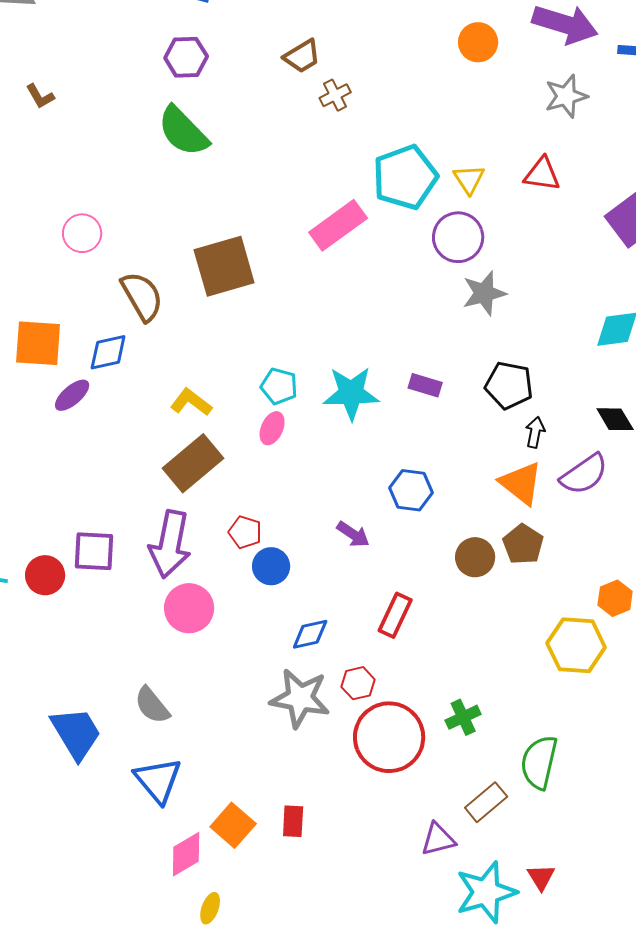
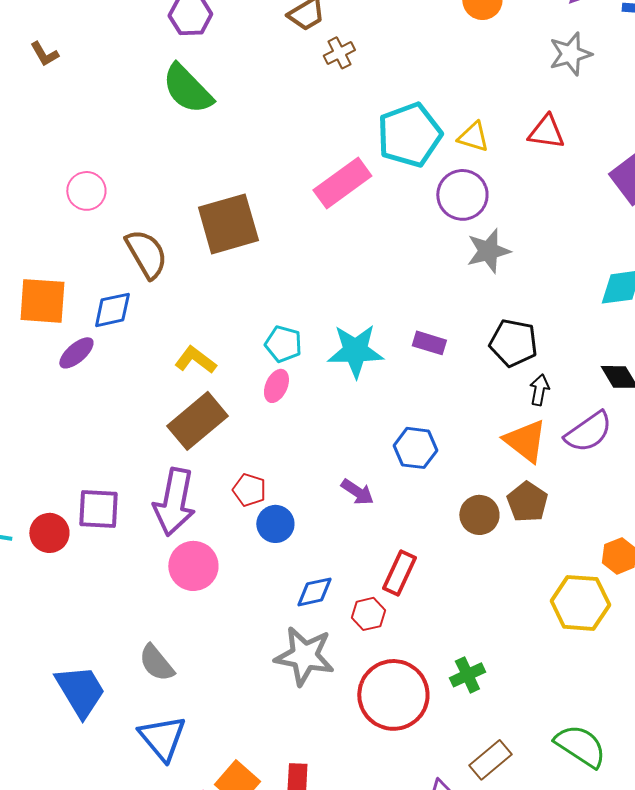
yellow triangle: (469, 179) -> (473, 137), turned -40
red hexagon: (358, 683) -> (368, 614), moved
green semicircle: (539, 762) -> (580, 746), moved, turned 110

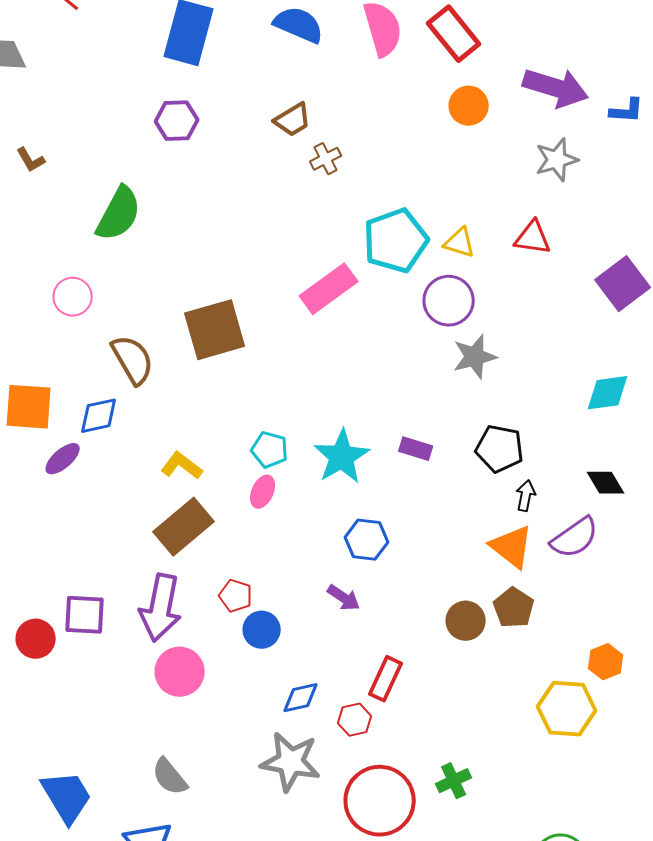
green semicircle: (187, 89) -> (119, 214), moved, turned -108
cyan star: (355, 351) -> (342, 457), turned -30
blue hexagon: (415, 448) -> (367, 540), moved
gray semicircle: (156, 663) -> (170, 777), moved

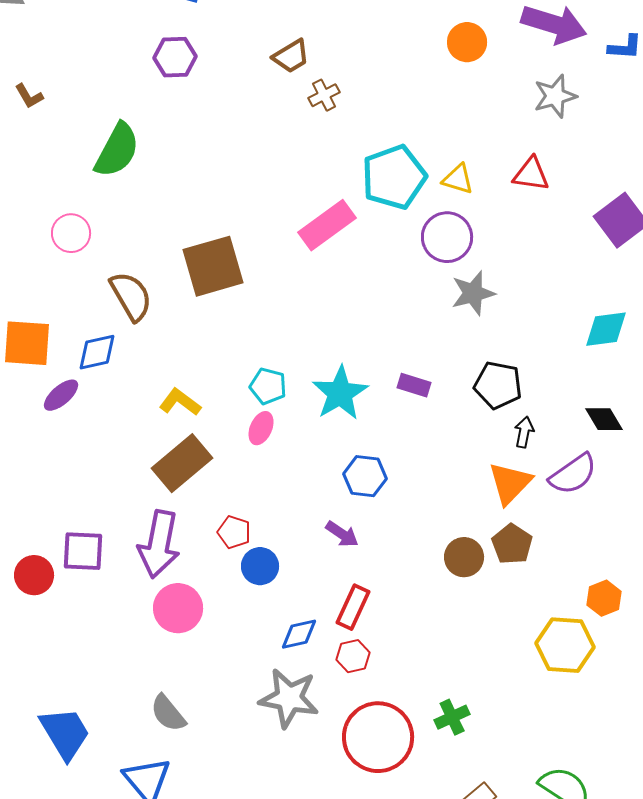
orange triangle: (512, 547) -> (510, 483), turned 36
red rectangle: (386, 679) -> (353, 607), moved

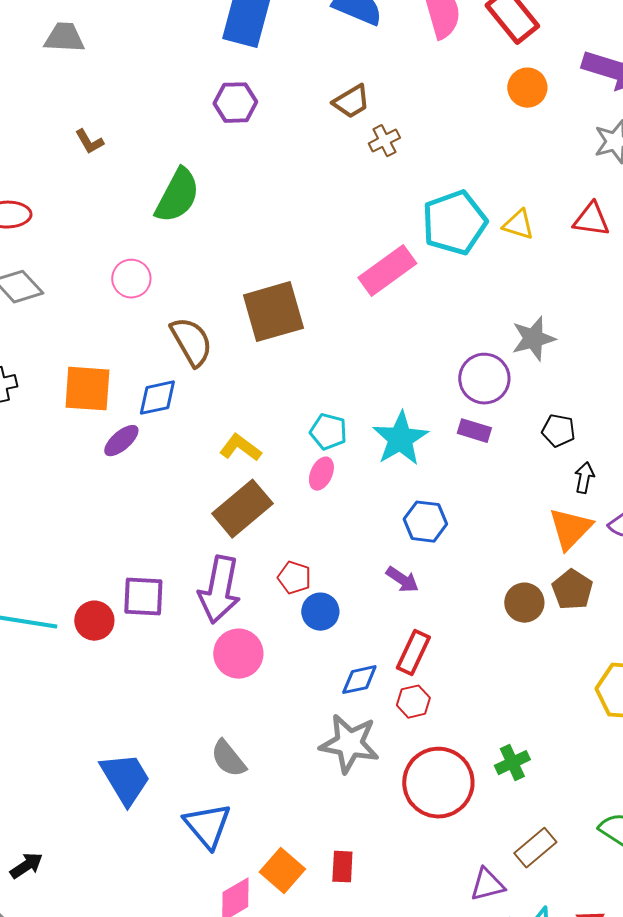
purple circle: (447, 237) -> (484, 379), moved
black pentagon: (498, 385) -> (558, 431), size x0.7

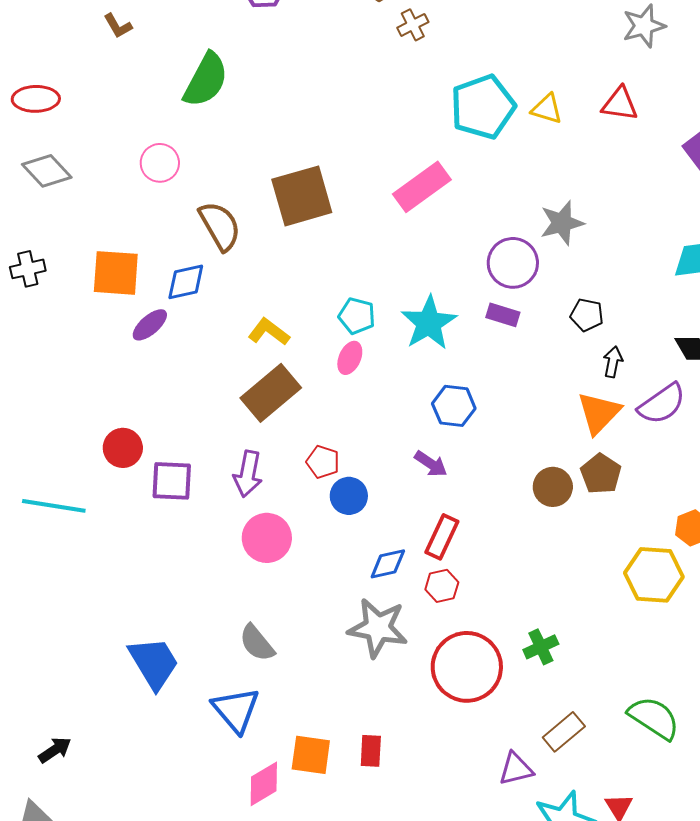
pink rectangle: (387, 271) -> (422, 187), moved
purple arrow: (219, 590) -> (248, 474), size x0.7
red circle: (94, 621) -> (123, 448), moved
orange square: (282, 871) -> (311, 755), turned -33

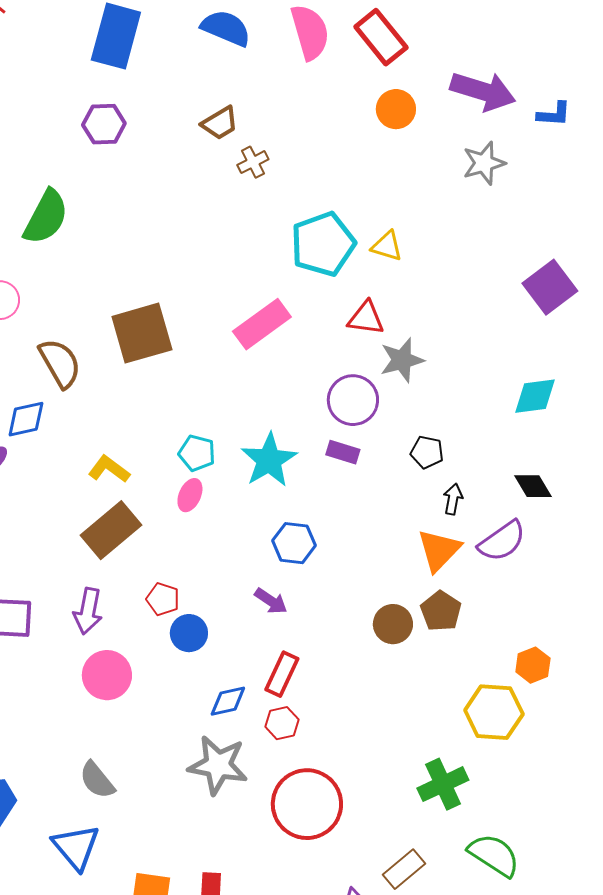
red triangle: (620, 104) -> (366, 318), moved
green cross: (541, 647) -> (443, 784), moved, size x1.4

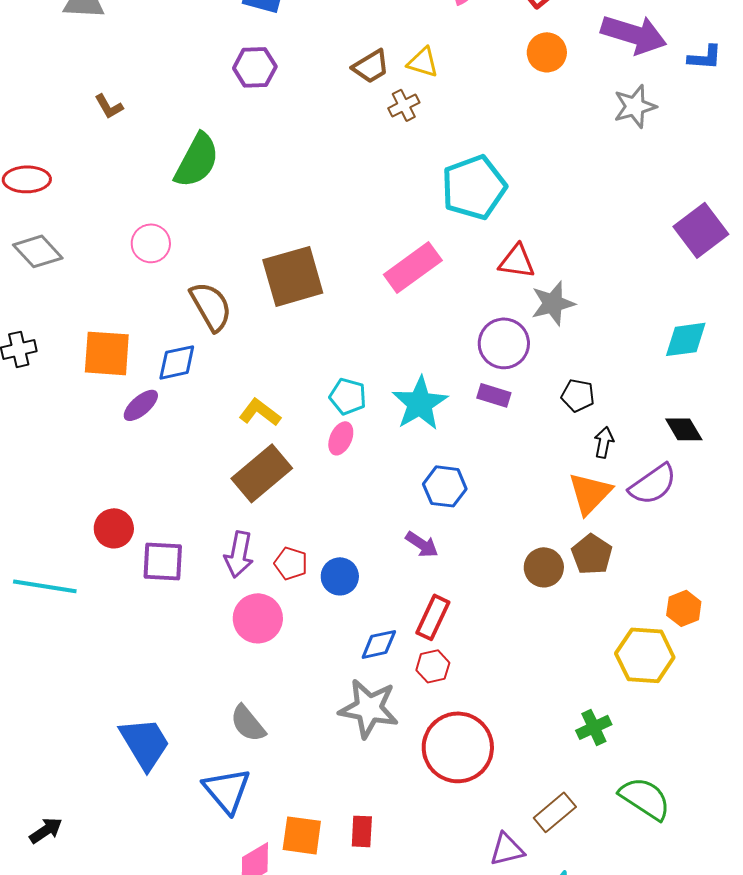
yellow triangle: (387, 246) -> (423, 62), moved
red pentagon: (163, 599) -> (291, 563), moved
green cross: (443, 784) -> (594, 727), size x0.7

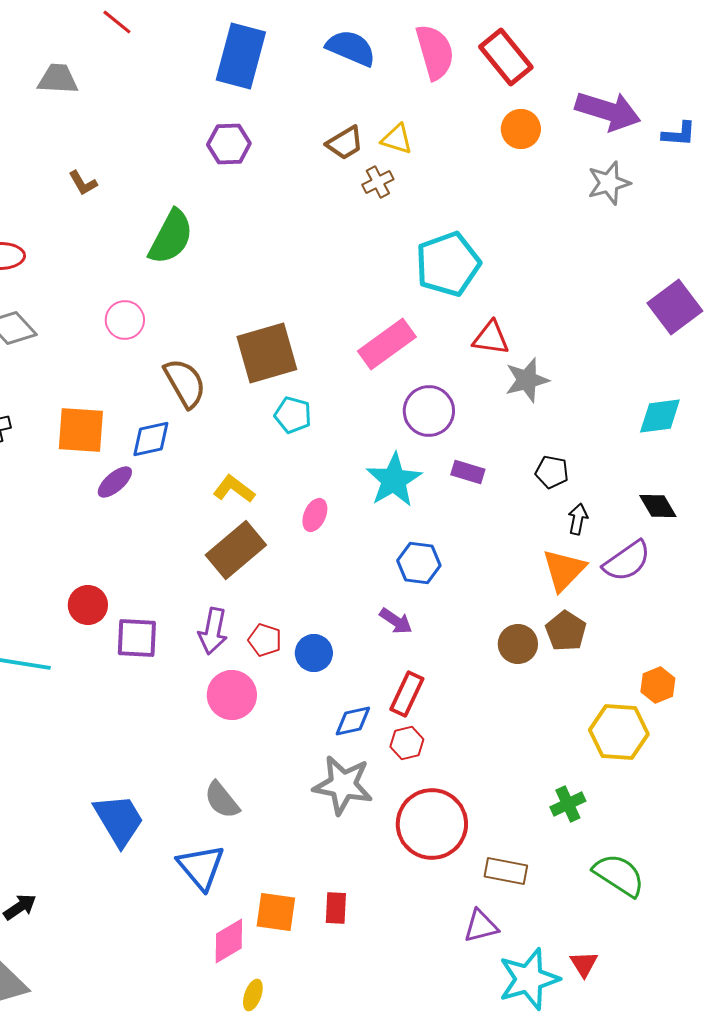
purple circle: (504, 343) -> (429, 411), moved
cyan pentagon: (348, 396) -> (293, 415), moved
brown rectangle: (555, 812) -> (506, 871), moved, turned 51

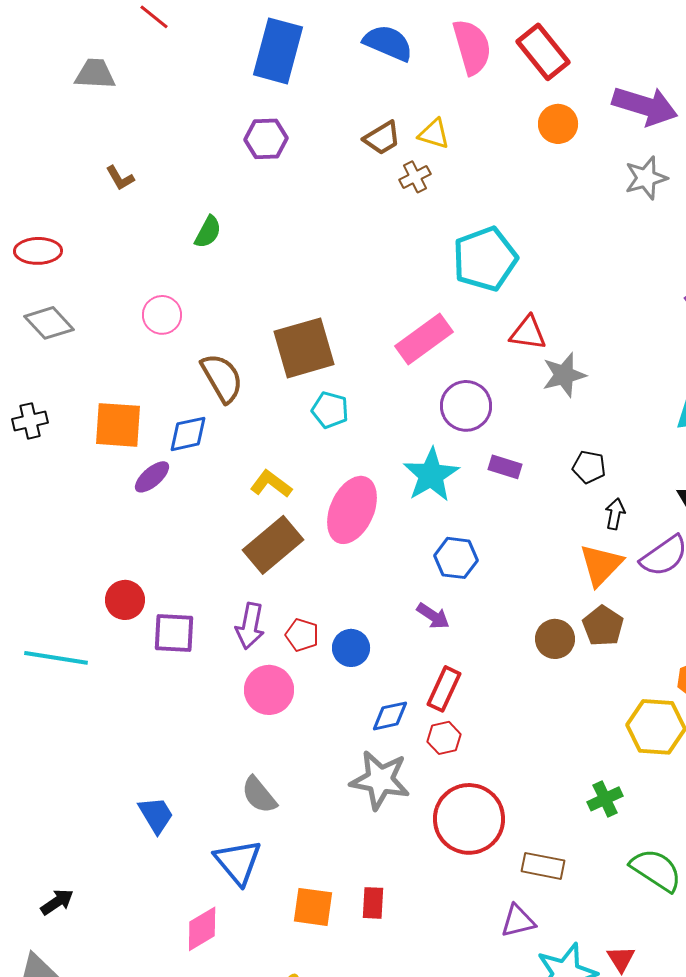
green semicircle: (171, 237) -> (208, 232), size x0.6
pink ellipse: (315, 515) -> (352, 510), size x2.0
blue trapezoid: (119, 820) -> (156, 815), size x0.7
pink diamond: (229, 941) -> (202, 929), moved

